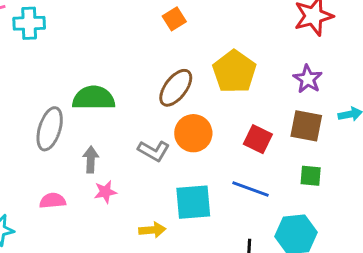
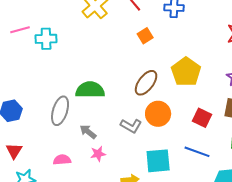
gray arrow: (91, 160) -> (88, 132), turned -54

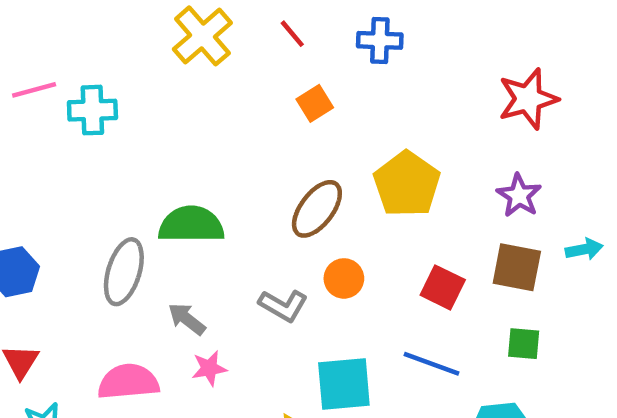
orange circle: (158, 114) -> (344, 278), size x0.7
pink semicircle: (62, 160) -> (128, 382), size x1.5

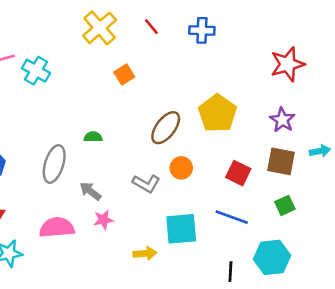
orange square: (315, 103) -> (124, 75), moved
cyan cross: (92, 110) -> (36, 71), turned 32
green semicircle: (191, 225) -> (93, 137), size x0.5
green square: (524, 344) -> (285, 205), turned -30

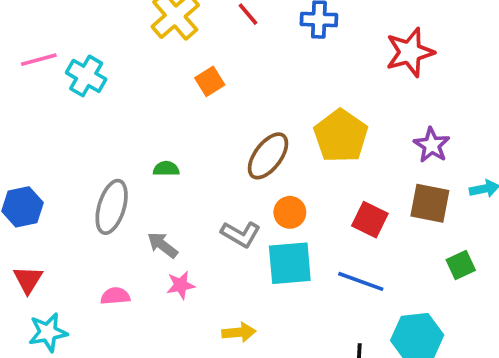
red star: (288, 64) -> (410, 52), moved
green square: (285, 205) -> (461, 265), moved
pink semicircle: (57, 228) -> (115, 296), size x0.6
cyan square: (181, 229) -> (290, 263), moved

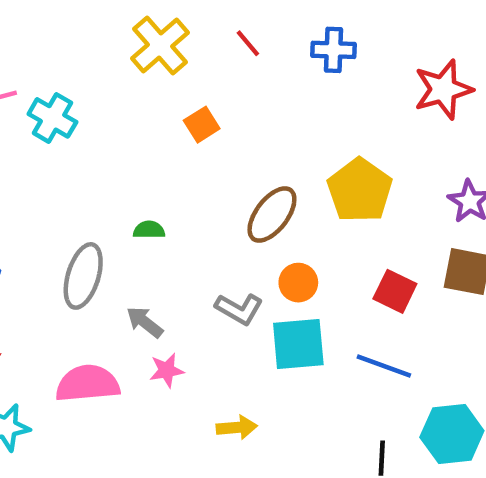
pink semicircle: (115, 296) -> (88, 384), size x1.8

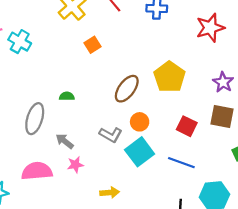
cyan square: (298, 344) -> (140, 152), turned -32

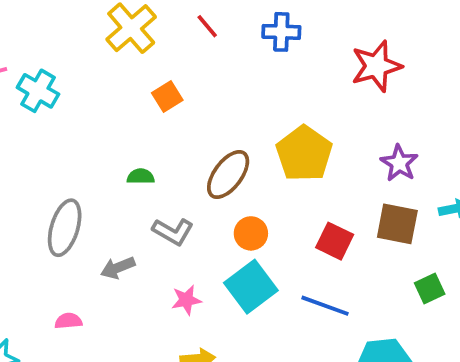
green semicircle: (67, 96) -> (141, 176), moved
gray L-shape: (111, 135) -> (173, 232), moved
gray arrow: (65, 141) -> (118, 268), turned -60
pink star: (75, 165) -> (186, 300), moved
pink semicircle: (37, 171) -> (68, 321), size x0.5

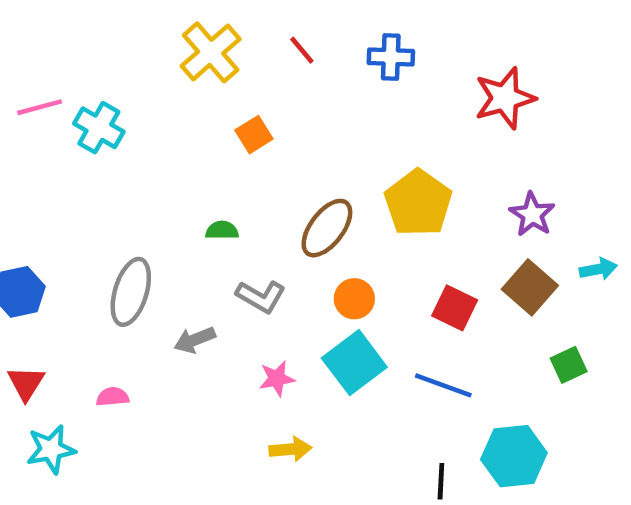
brown square: (397, 224) -> (530, 287), turned 30
pink semicircle: (68, 321) -> (113, 397), moved

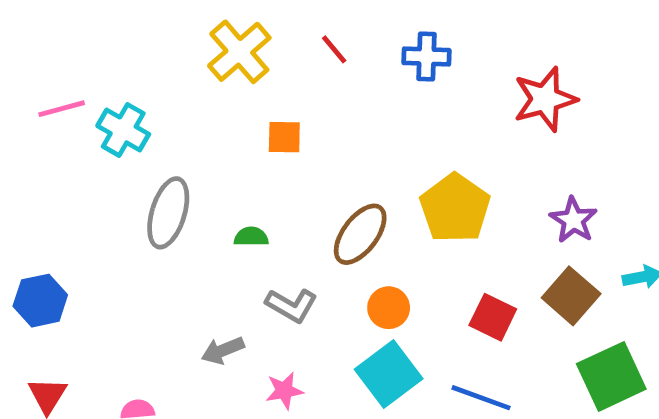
orange square: (254, 135) -> (284, 137), turned 33
gray ellipse: (131, 292) -> (168, 213), moved
green square: (569, 365) -> (611, 376), size x1.8
pink star: (277, 379) -> (284, 391), moved

